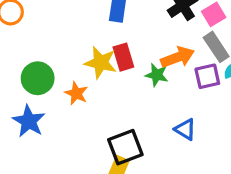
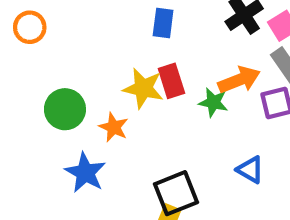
blue star: (29, 121) -> (85, 173), moved

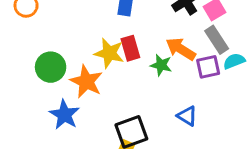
orange arrow: (239, 80) -> (181, 49), turned -128
orange star: (114, 127) -> (86, 82), size x1.5

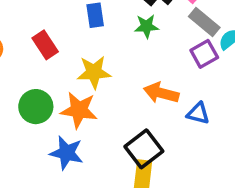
red rectangle: (130, 48) -> (45, 45), moved
orange arrow: (181, 49) -> (161, 93), moved
green star: (161, 65) -> (147, 26), moved

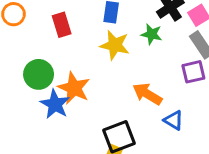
yellow star: (94, 72) -> (115, 45), moved
blue star: (67, 153) -> (55, 104), moved

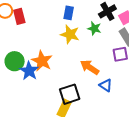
red rectangle: (62, 25) -> (19, 16), moved
green circle: (39, 74) -> (15, 61), moved

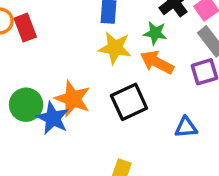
orange arrow: (90, 67) -> (157, 62), moved
blue triangle: (106, 85) -> (186, 127), turned -32
black square: (70, 94) -> (129, 102), moved

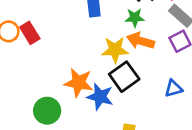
yellow star: (115, 48) -> (115, 50), moved
green circle: (26, 105) -> (47, 111), moved
blue star: (53, 118) -> (100, 97), moved

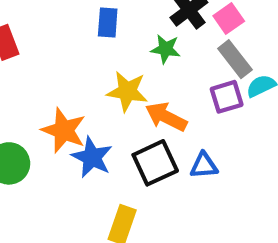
orange arrow: (141, 41) -> (166, 117), moved
black square: (124, 77) -> (155, 163), moved

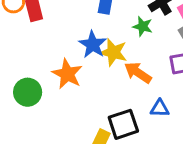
blue star: (92, 157) -> (93, 44), moved
black square: (155, 163) -> (123, 124), moved

